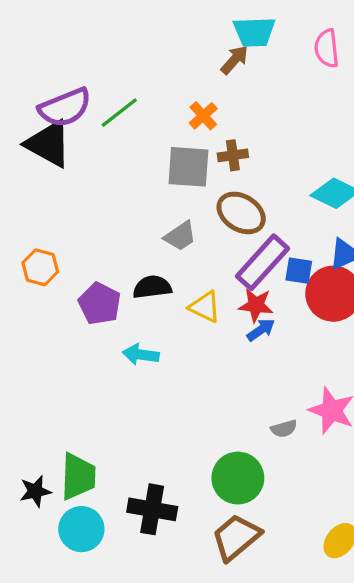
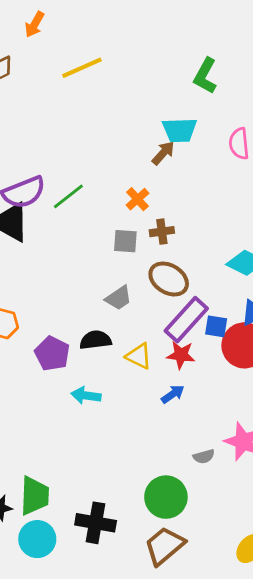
gray square: (188, 167) -> (125, 241), size x0.7
blue arrow: (261, 330) -> (173, 394), moved

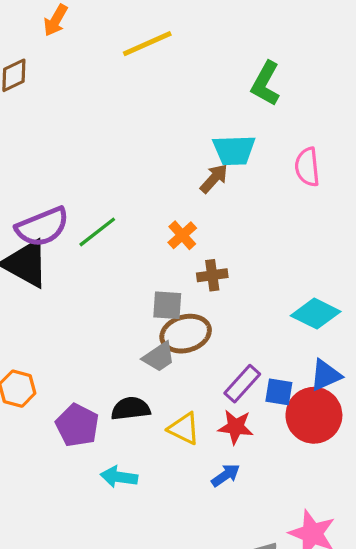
yellow line: (82, 68) -> (147, 44), moved
gray square: (125, 241) -> (167, 305), moved
brown ellipse: (169, 279) -> (186, 334), moved, turned -48
purple rectangle: (186, 320) -> (242, 384), size x0.7

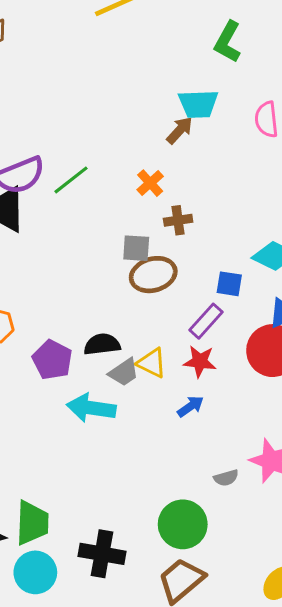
gray trapezoid: (159, 357) -> (124, 372), moved
blue square: (279, 392) -> (229, 284), moved
cyan arrow: (119, 477) -> (91, 408), size x1.4

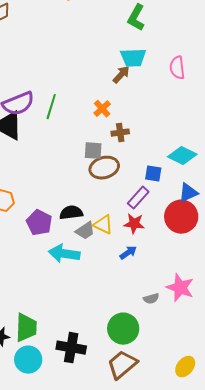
green L-shape: (228, 42) -> (136, 18), moved
green line: (71, 180) -> (51, 107), turned -35

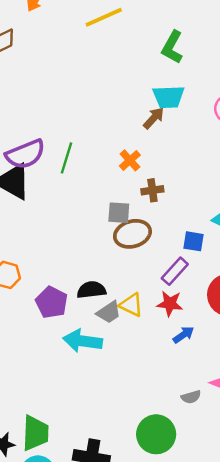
blue arrow: (128, 253) -> (184, 335), moved

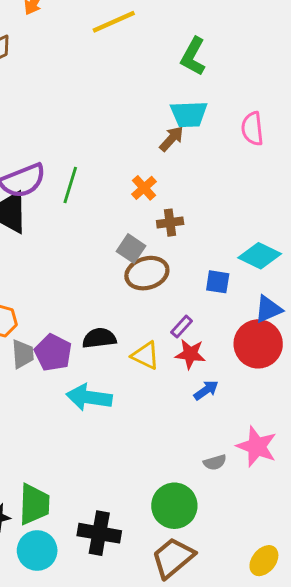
gray square: (119, 213) -> (131, 249), turned 30
purple rectangle: (175, 271) -> (182, 327), moved, size x0.7
gray trapezoid: (109, 312) -> (23, 354), moved, turned -60

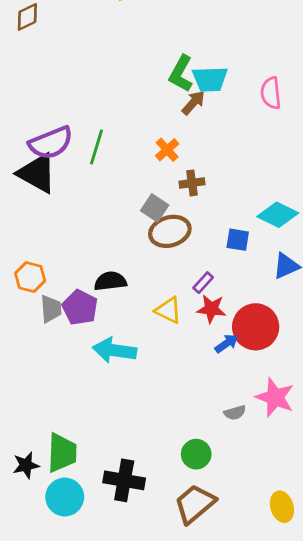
green L-shape: (193, 56) -> (181, 74), moved
black semicircle: (99, 338) -> (110, 281), moved
red circle: (258, 344) -> (256, 327), moved
green circle: (174, 506) -> (196, 454), size x0.7
yellow ellipse: (264, 561) -> (282, 507), turned -56

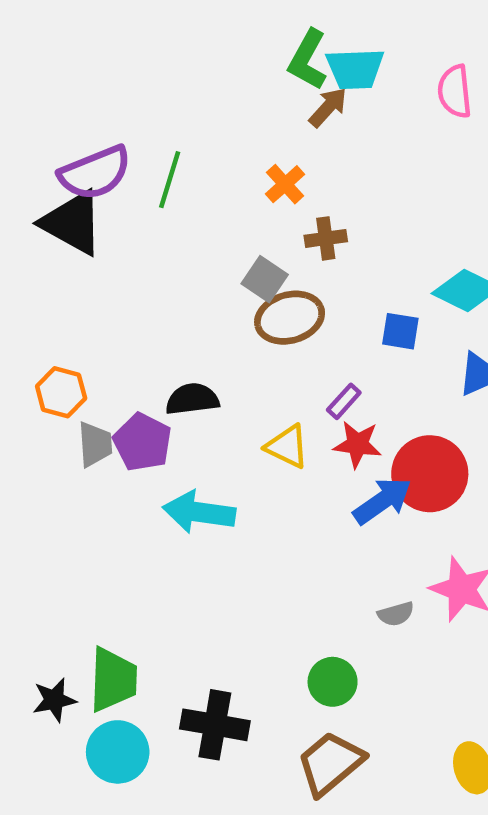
blue arrow: (227, 343) -> (382, 501), size x1.5

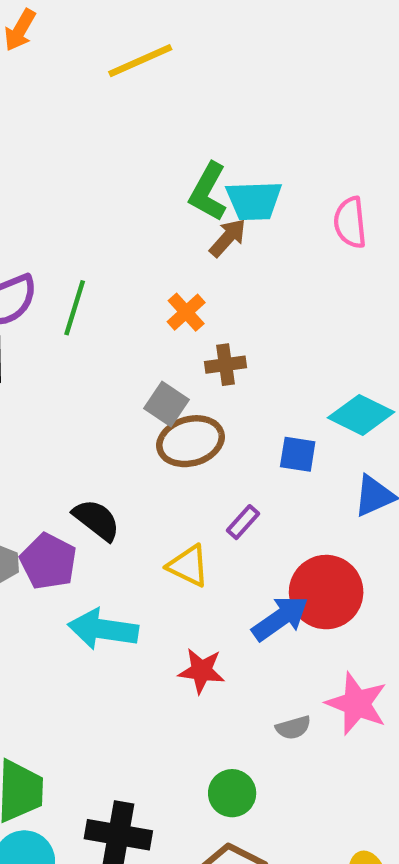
black semicircle: (192, 399) -> (96, 520), turned 45
red star: (357, 444) -> (201, 671), moved

